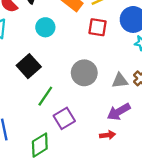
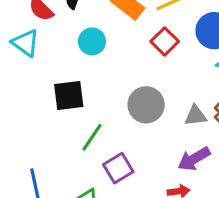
red square: (98, 27) -> (165, 41), turned 36
black square: (29, 66) -> (69, 96), turned 35

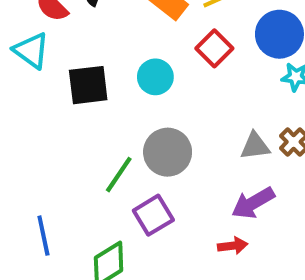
cyan circle: (92, 41) -> (155, 77), moved
black square: (69, 96) -> (88, 85), moved
gray circle: (146, 105) -> (168, 152), moved

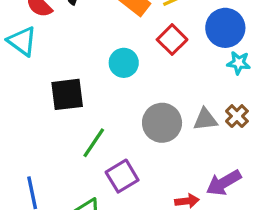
black square: (88, 85) -> (67, 94), moved
gray circle: (168, 152) -> (162, 123), moved
purple arrow: (253, 203) -> (224, 183), moved

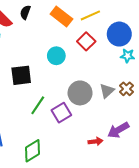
gray triangle: (205, 119) -> (107, 91), turned -35
purple square: (122, 176) -> (61, 113), moved

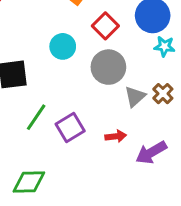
gray circle: (80, 93) -> (108, 67), moved
red arrow: (96, 141) -> (116, 136), moved
green diamond: (33, 151) -> (29, 182), turned 30

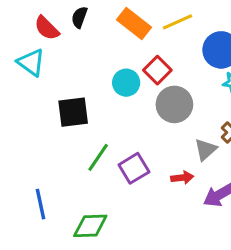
red square: (105, 26) -> (157, 70), moved
gray triangle: (135, 97) -> (206, 150), moved

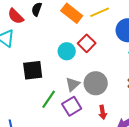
gray circle: (174, 104) -> (96, 83), moved
gray triangle: (206, 150) -> (73, 84), moved
red arrow: (182, 178) -> (103, 112), turned 88

